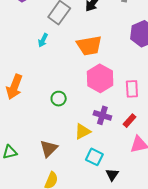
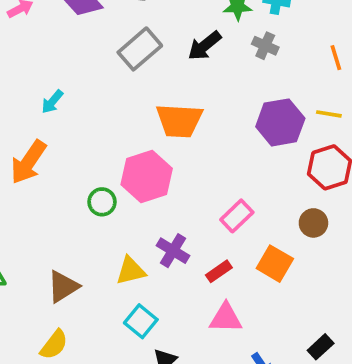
cyan arrow: (43, 40) -> (52, 102), moved
pink hexagon: (100, 78) -> (147, 176), moved
pink rectangle: (132, 89) -> (237, 216), turned 36

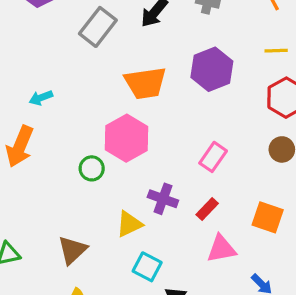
cyan arrow: (52, 102) -> (41, 98), moved, turned 40
purple hexagon: (280, 122) -> (212, 69), moved
orange square: (275, 264) -> (268, 217), moved

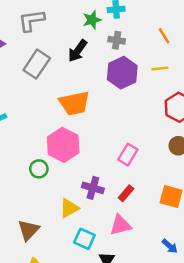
yellow line: (276, 51) -> (160, 69), moved
purple hexagon: (212, 69) -> (122, 73), moved
pink triangle: (221, 249) -> (120, 225), moved

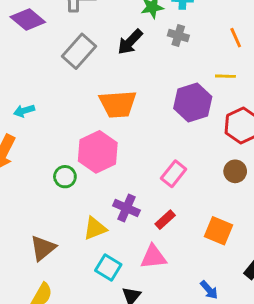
purple hexagon: (122, 73) -> (193, 103), moved

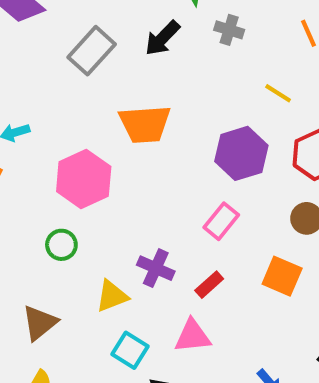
yellow line: (225, 76) -> (278, 93), moved, turned 30
purple hexagon: (193, 103) -> (241, 153), moved
pink hexagon: (98, 152) -> (84, 179), moved
green circle: (65, 177) -> (61, 245), moved
orange square: (218, 231) -> (282, 276), moved

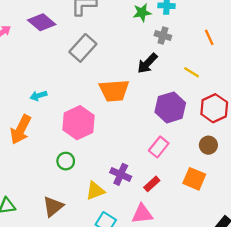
black arrow: (162, 38) -> (147, 63), moved

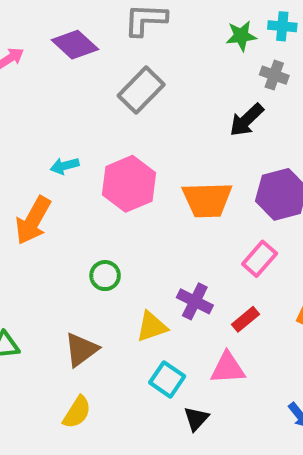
orange trapezoid: (114, 91) -> (207, 200), moved
pink hexagon: (78, 123) -> (129, 184), moved

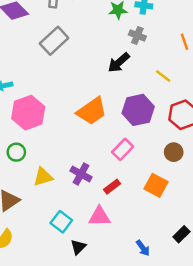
pink hexagon: (129, 184) -> (28, 113), moved
orange trapezoid: (207, 200) -> (92, 111), turned -36
green circle: (105, 276) -> (16, 152), moved
yellow triangle: (152, 327) -> (43, 177), moved

